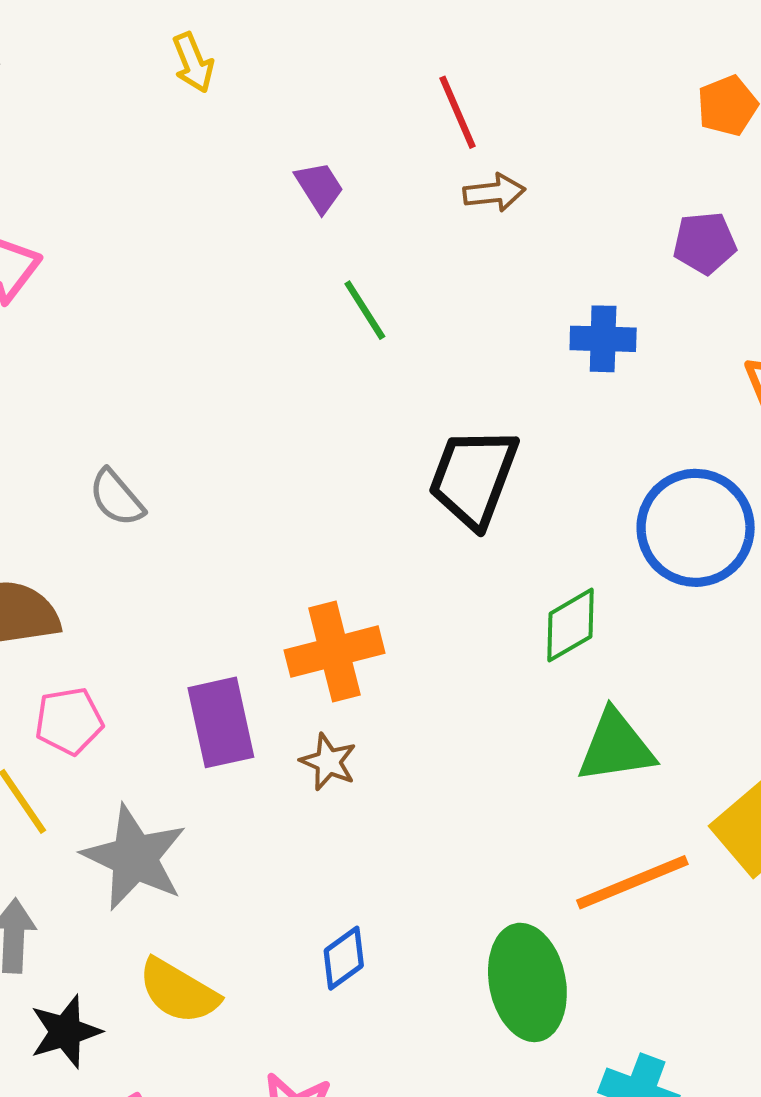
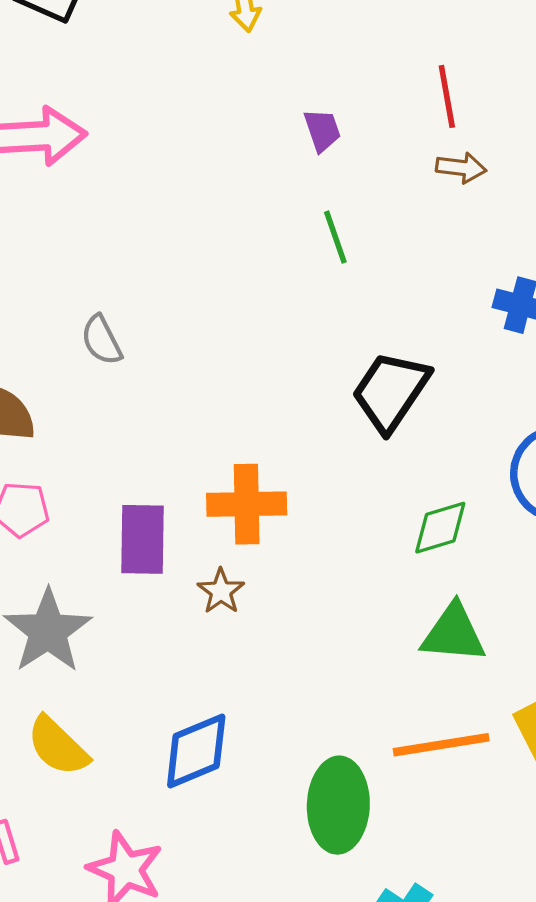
blue diamond: (344, 958) -> (196, 751), size x1.6

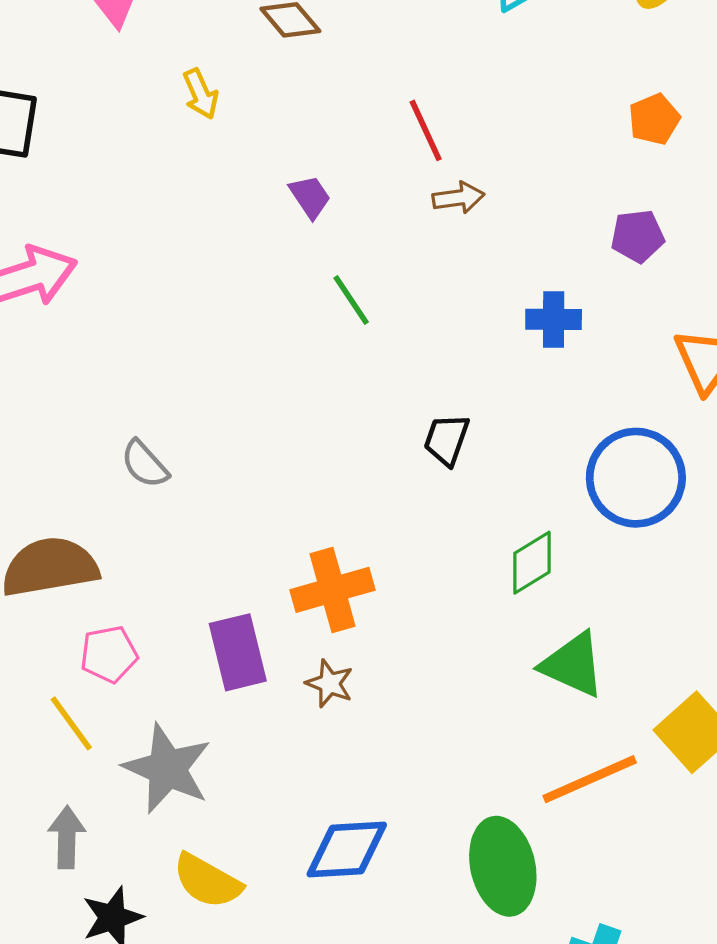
black trapezoid: (391, 391) -> (447, 440), size x0.6
green triangle: (453, 633) -> (573, 665), turned 34
blue diamond: (196, 751) -> (347, 849), turned 34

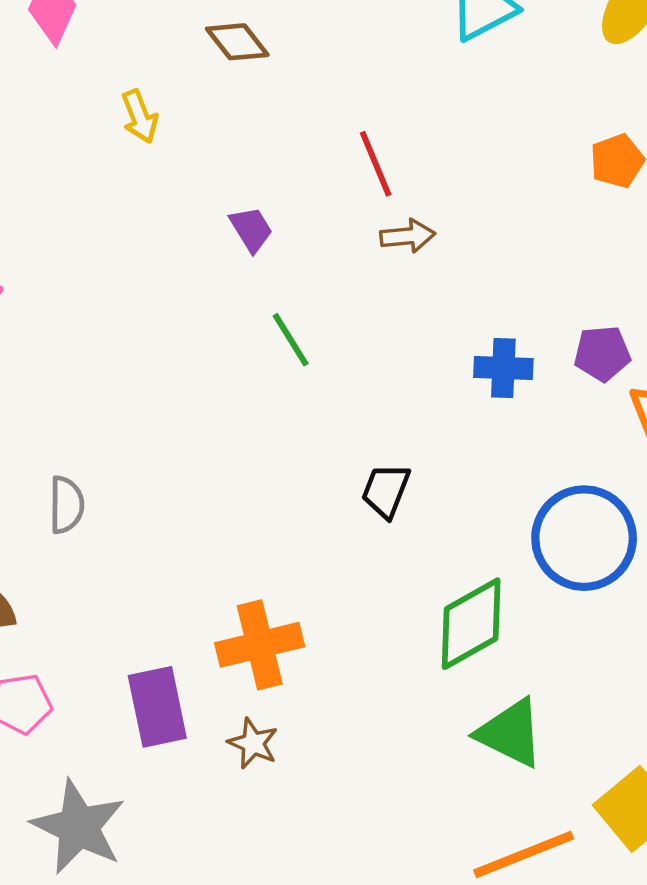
purple pentagon: (638, 236) -> (602, 353), moved
gray semicircle: (145, 464) -> (66, 505), turned -140
green diamond: (532, 563) -> (471, 624), size x1.4

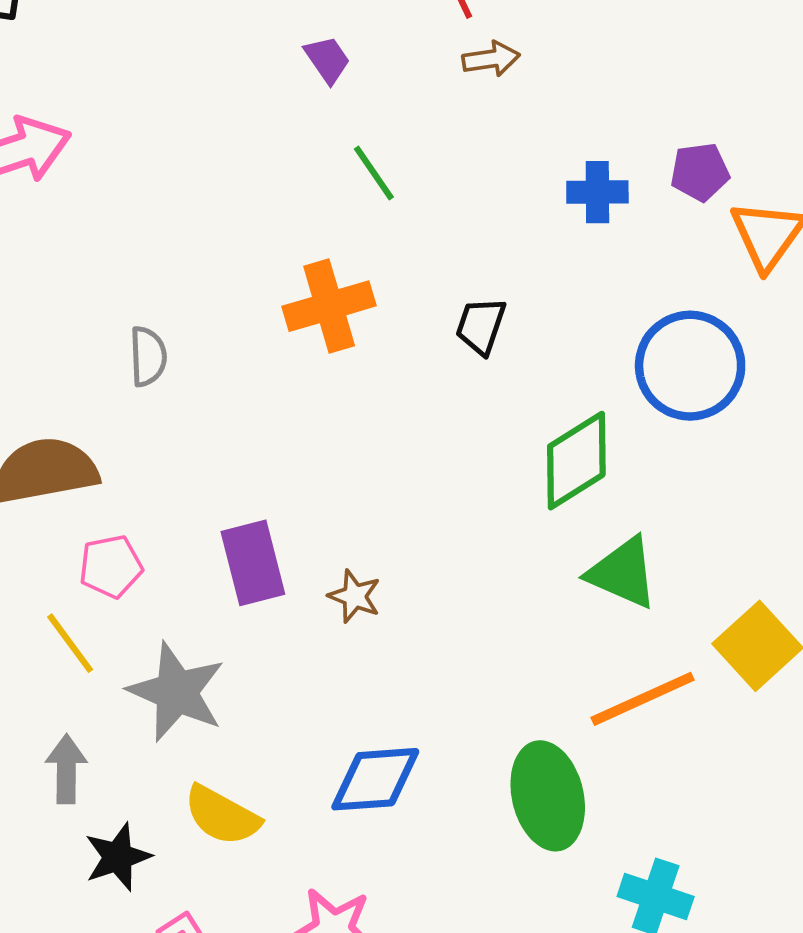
orange cross: (260, 645) -> (329, 306), moved

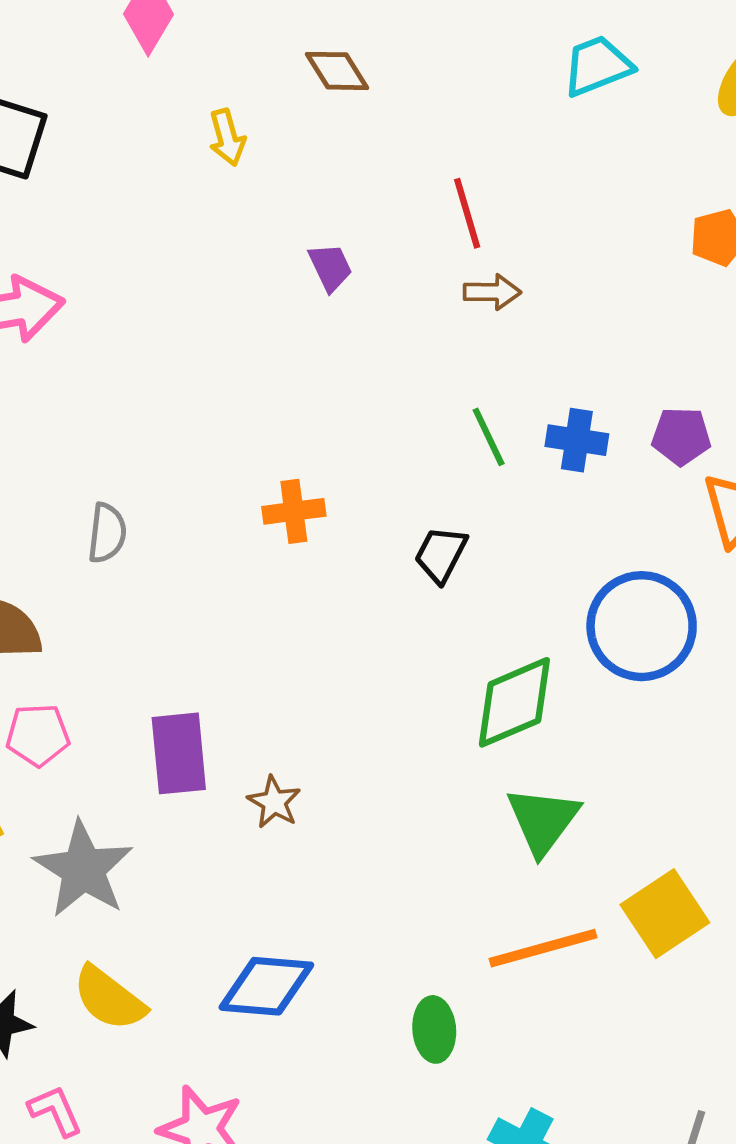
green line: (374, 173) -> (489, 437), moved
orange cross: (329, 306) -> (294, 511), size x0.7
green triangle: (623, 573) -> (543, 820), turned 34
green ellipse: (548, 796) -> (434, 1029), size x0.6

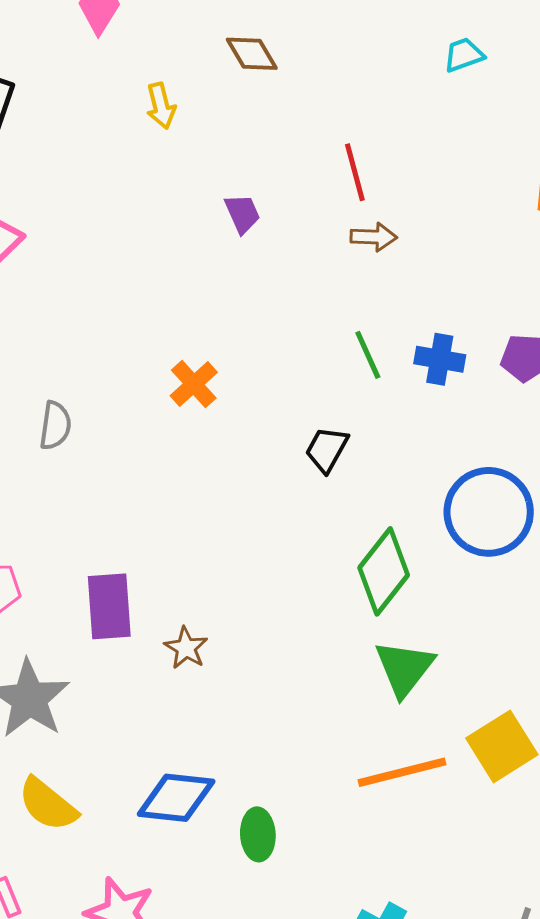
cyan trapezoid: (597, 66) -> (464, 55), size x0.7
orange cross: (294, 511) -> (194, 384), moved, turned -36
green diamond: (514, 702) -> (384, 571), turned -30
green ellipse: (434, 1029) -> (258, 834), moved

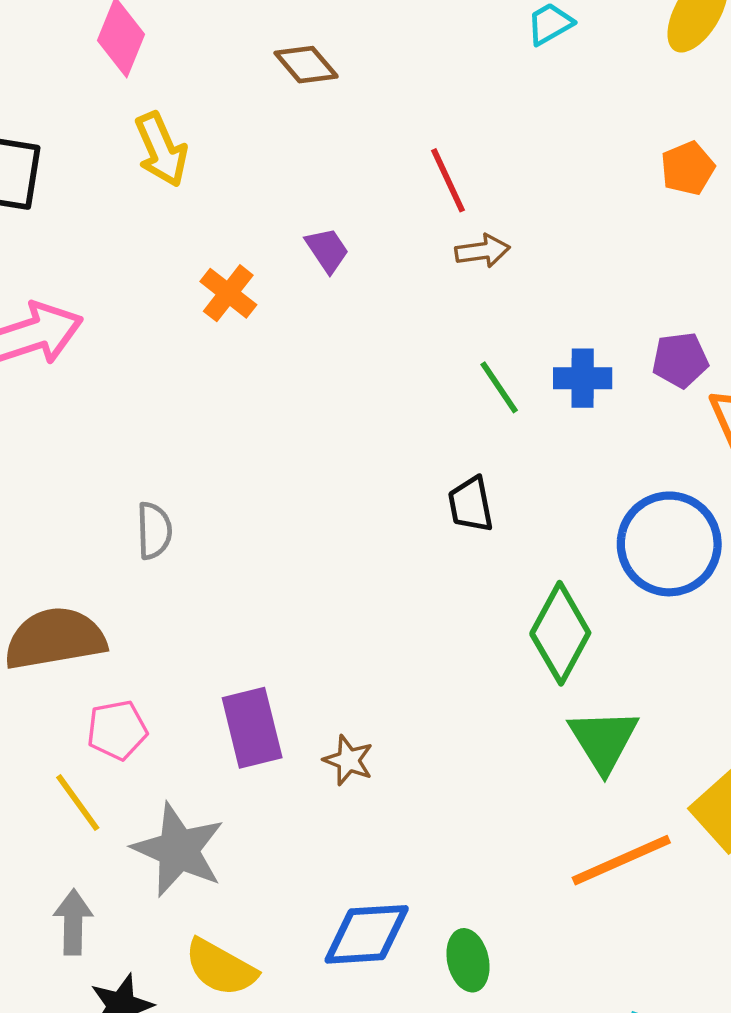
yellow arrow: (161, 106) -> (161, 149), moved, size x1.4
orange cross: (194, 384) -> (228, 293), moved
black trapezoid: (327, 449) -> (471, 504), turned -30

